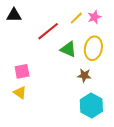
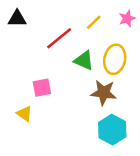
pink star: (94, 17) -> (127, 19), moved
pink square: (22, 71) -> (42, 88), moved
brown star: (84, 75) -> (104, 93), size x1.5

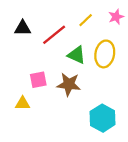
black triangle: (17, 19) -> (23, 28), moved
brown star: (104, 93) -> (69, 84), moved
yellow triangle: (25, 114) -> (23, 103), turned -35

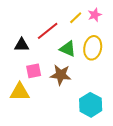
pink star: (116, 17) -> (95, 15), moved
black triangle: (23, 28) -> (22, 45), moved
yellow triangle: (23, 103) -> (20, 92), size x1.5

